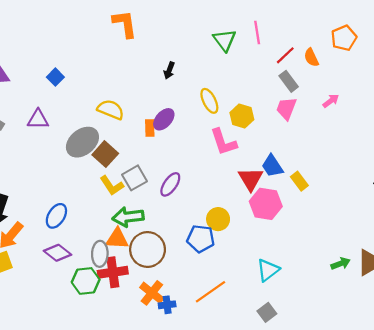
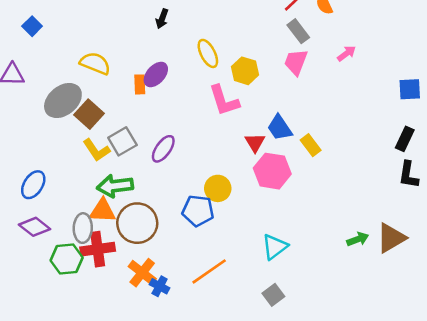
red triangle: (251, 179) -> (255, 143), size x0.7
blue cross: (167, 305) -> (160, 286), turned 35

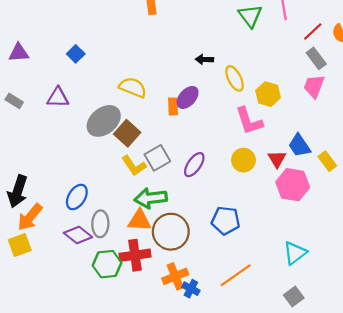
black arrow: (162, 19) -> (204, 59), moved, turned 72
yellow circle: (218, 188) -> (243, 160), moved
gray ellipse: (83, 228) -> (100, 224), moved
orange cross: (142, 273) -> (175, 276), turned 30

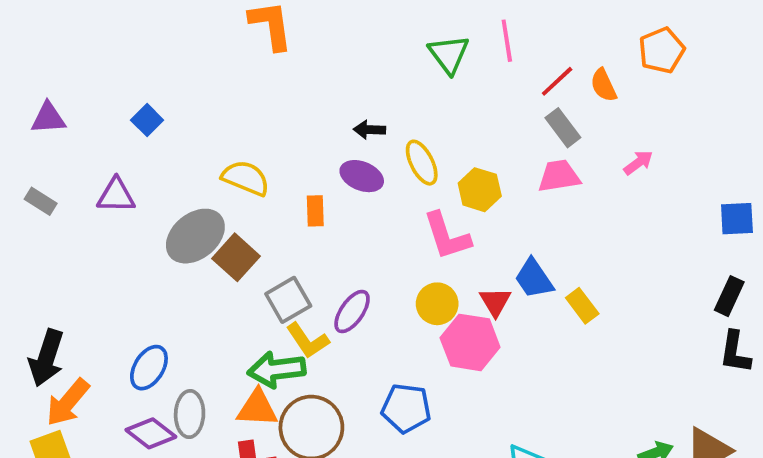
pink trapezoid: (314, 86) -> (559, 176), turned 60
purple ellipse: (188, 97) -> (362, 176), moved, turned 70
yellow L-shape: (134, 166) -> (308, 341), moved
pink hexagon: (293, 185) -> (470, 342), moved

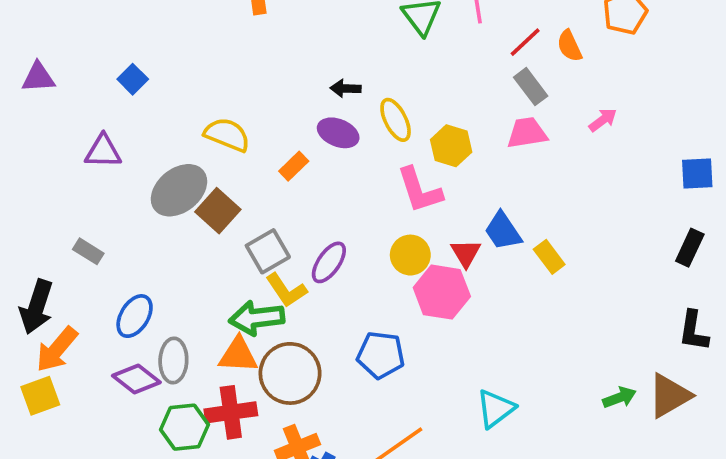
gray rectangle: (41, 201) -> (88, 251), moved
orange rectangle: (315, 211) -> (294, 166), turned 48
black L-shape: (735, 352) -> (693, 331), moved

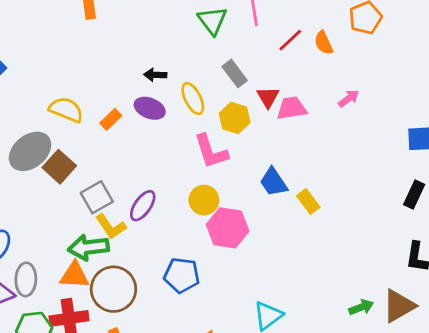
gray rectangle: (531, 87) -> (235, 73), moved
orange rectangle: (294, 166) -> (111, 119), moved
red triangle: (466, 253) -> (268, 97), moved

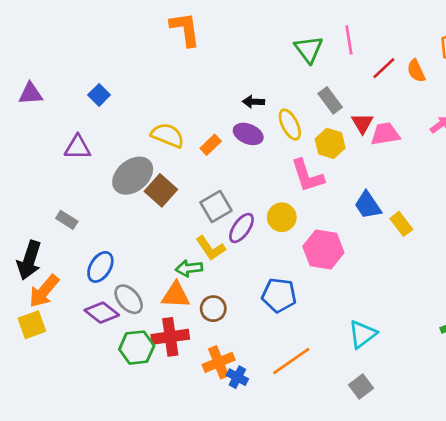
gray square: (97, 197) -> (216, 206), moved
yellow circle: (204, 200) -> (282, 217), moved
green arrow: (88, 247) -> (189, 268), size x0.7
gray ellipse: (26, 279) -> (129, 299), turned -44
brown circle: (113, 289) -> (213, 309), size x0.6

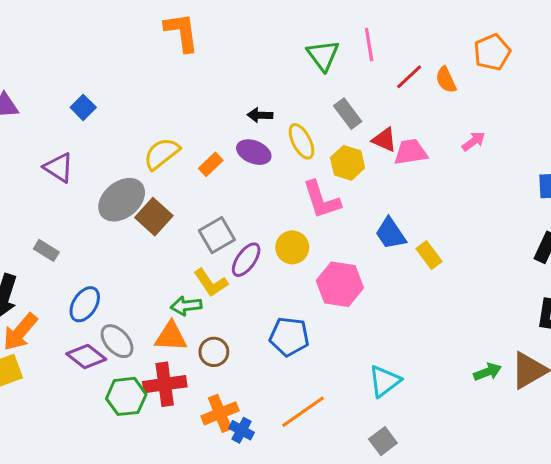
red triangle: (362, 123) -> (384, 140), turned -35
yellow semicircle: (168, 135) -> (162, 154), turned -60
purple triangle: (78, 147) -> (59, 167), turned 32

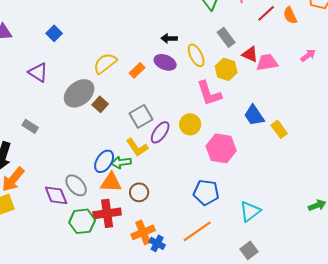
brown square: (154, 217) -> (100, 104), size x0.7
blue ellipse: (85, 304) -> (104, 161), moved
blue pentagon: (289, 337) -> (206, 192), moved
purple diamond: (86, 357) -> (56, 195), turned 30

